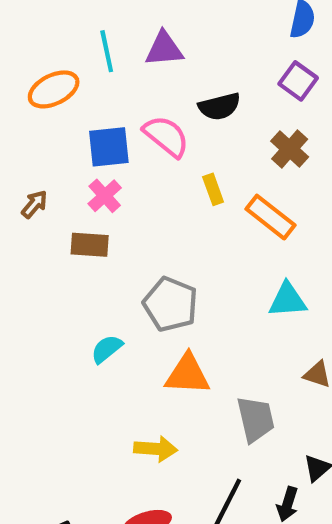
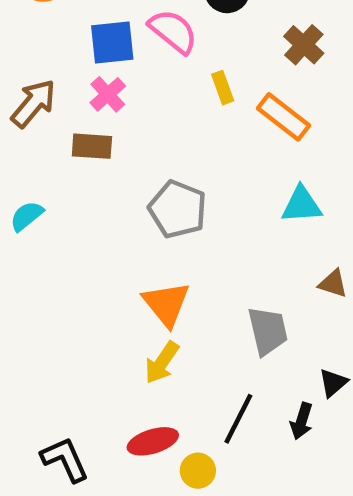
brown arrow: (34, 204) -> (33, 103), size x1.6
cyan semicircle: (107, 349) -> (27, 216), moved
orange triangle: (188, 374) -> (166, 304), moved, turned 48
yellow arrow: (156, 449) -> (162, 362), turned 120

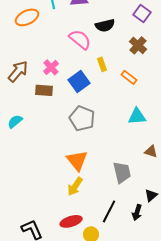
blue square: (112, 42) -> (79, 81), moved, turned -30
orange rectangle: (284, 117) -> (129, 77), size x0.7

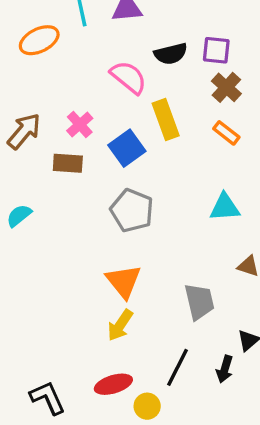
purple square: (142, 13) -> (216, 50), moved, turned -30
yellow rectangle: (102, 64) -> (166, 119), size x1.6
orange rectangle: (129, 77) -> (226, 133), moved

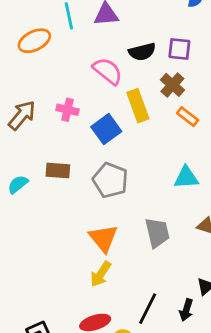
brown cross: (226, 87) -> (172, 85), moved
pink cross: (80, 124) -> (68, 110), turned -35
brown rectangle: (68, 163) -> (58, 171), moved
gray trapezoid: (199, 302) -> (157, 233), moved

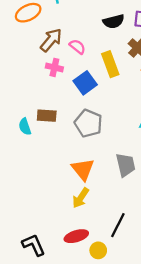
pink semicircle: (108, 71) -> (77, 47), moved, size x0.7
brown arrow: (22, 115) -> (51, 40), moved
cyan semicircle: (18, 184) -> (25, 127), moved, turned -70

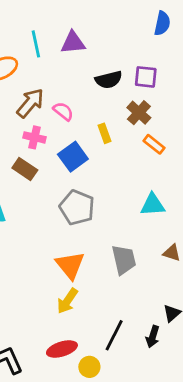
yellow rectangle: (110, 64) -> (105, 133), size x0.6
brown rectangle: (47, 116) -> (25, 169), moved, turned 30

